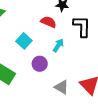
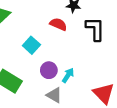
cyan arrow: (58, 45) -> (68, 75), moved
gray triangle: (62, 87) -> (54, 95), moved

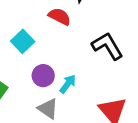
black L-shape: (95, 29) -> (107, 46), moved, turned -35

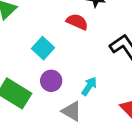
purple circle: (43, 76) -> (51, 81), moved

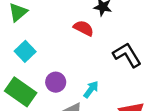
cyan square: (43, 48) -> (25, 51), moved

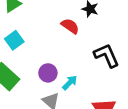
purple circle: (56, 82) -> (48, 73), moved

